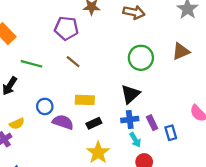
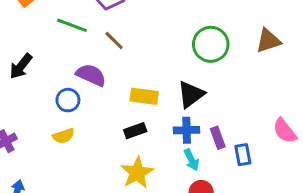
green line: (32, 64) -> (72, 25), moved
yellow rectangle: (85, 100) -> (144, 96), moved
purple semicircle: (63, 122) -> (91, 75), moved
yellow semicircle: (17, 124) -> (64, 136), moved

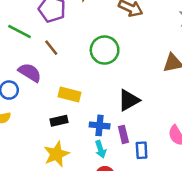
green circle: (211, 44) -> (105, 50), moved
black triangle: (191, 94) -> (129, 100), moved

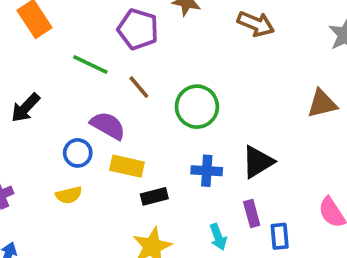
green circle: (105, 50) -> (197, 107), moved
yellow rectangle: (70, 95) -> (127, 166), moved
blue cross: (100, 125) -> (207, 171), moved

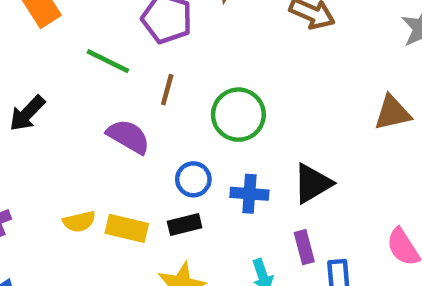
brown line: (139, 87) -> (167, 90), turned 55
blue circle: (78, 153) -> (193, 179), moved
yellow rectangle: (127, 166) -> (127, 228), moved

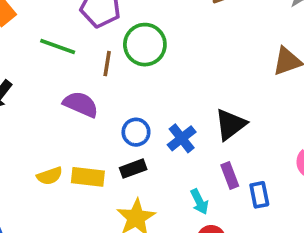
green circle: (238, 115) -> (145, 45), moved
blue cross: (249, 194) -> (182, 138), turned -36

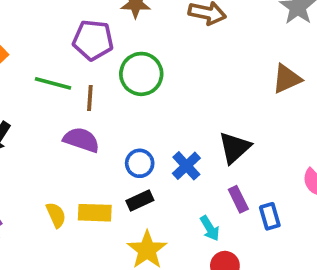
brown line: (107, 64) -> (90, 98), moved
yellow semicircle: (50, 176) -> (56, 215), turned -90

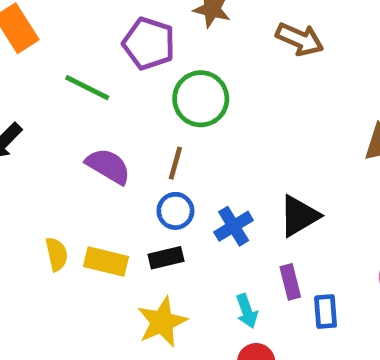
brown line: (90, 98) -> (175, 163), moved

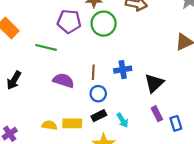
green circle: (201, 99) -> (104, 24), moved
blue cross: (234, 226) -> (123, 70), moved, turned 35
yellow semicircle: (57, 254) -> (49, 125), turned -56
cyan arrow: (247, 311) -> (123, 120), moved

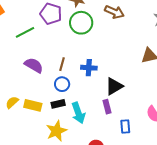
green line: (46, 47) -> (25, 32), turned -54
purple rectangle: (157, 114) -> (107, 107), moved
cyan arrow: (123, 120) -> (78, 113), size x1.5
yellow semicircle: (49, 125) -> (12, 102), turned -64

